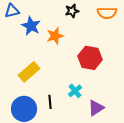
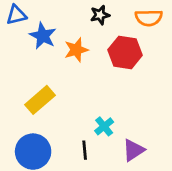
red hexagon: (90, 58) -> (125, 53), moved
black line: (50, 102) -> (85, 150), moved

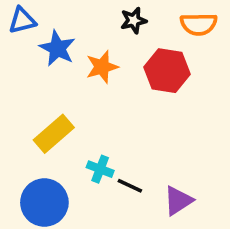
cyan cross: (104, 126) -> (100, 169), moved, turned -30
black line: (85, 150) -> (130, 186), moved, turned -60

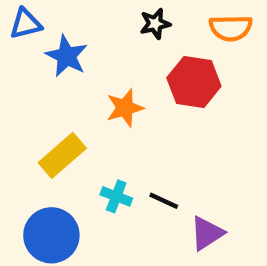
orange star: (102, 67) -> (125, 108), moved
black line: (130, 186) -> (164, 201), moved

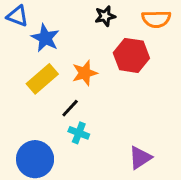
blue triangle: (26, 24) -> (17, 16), turned 35
yellow rectangle: (62, 155) -> (42, 79), moved
black line: (164, 201) -> (70, 108), moved, turned -72

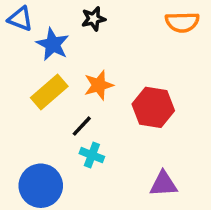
black star: (105, 16) -> (94, 19), moved
red hexagon: (131, 55) -> (153, 107), moved
purple triangle: (140, 158) -> (163, 184), turned 30

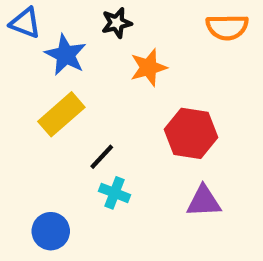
orange star: (99, 85) -> (149, 68), moved
purple triangle: (163, 184) -> (204, 201), moved
blue circle: (41, 186) -> (51, 231), size x0.7

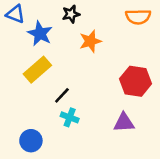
red hexagon: (191, 133) -> (136, 81), moved

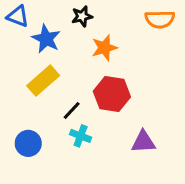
red hexagon: (136, 81) -> (112, 94), moved
blue circle: (31, 141) -> (28, 143), moved

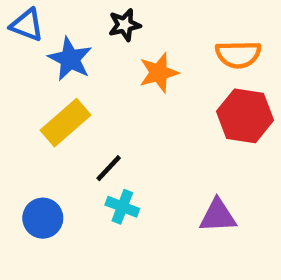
orange semicircle: (160, 19) -> (238, 54), moved
red hexagon: (112, 94) -> (245, 116), moved

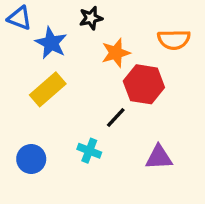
red hexagon: (245, 116) -> (144, 84), moved
black line: (109, 168) -> (116, 118), moved

